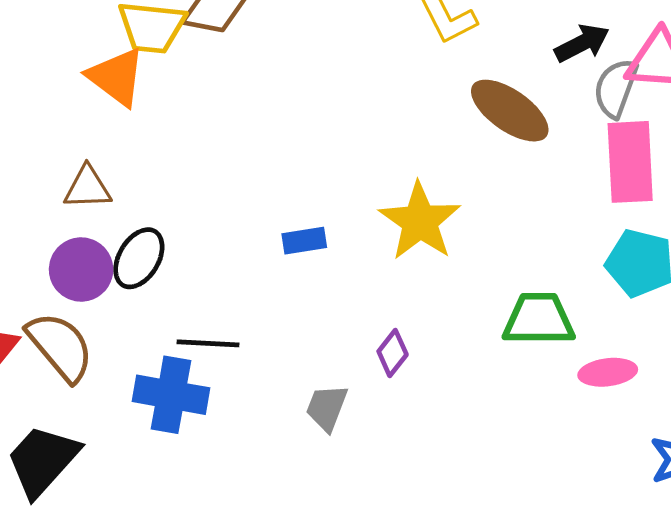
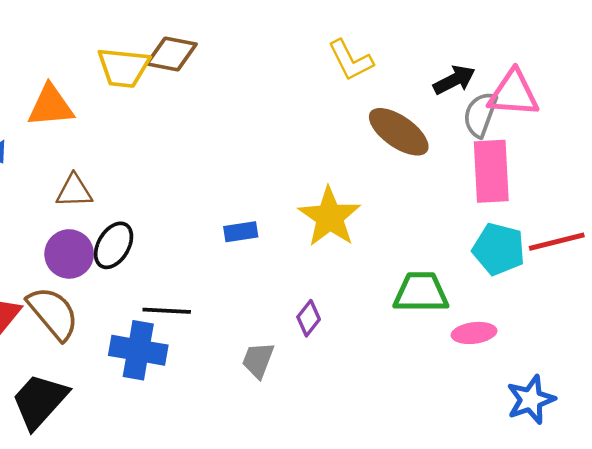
orange triangle: (116, 77) -> (51, 106), moved, turned -42

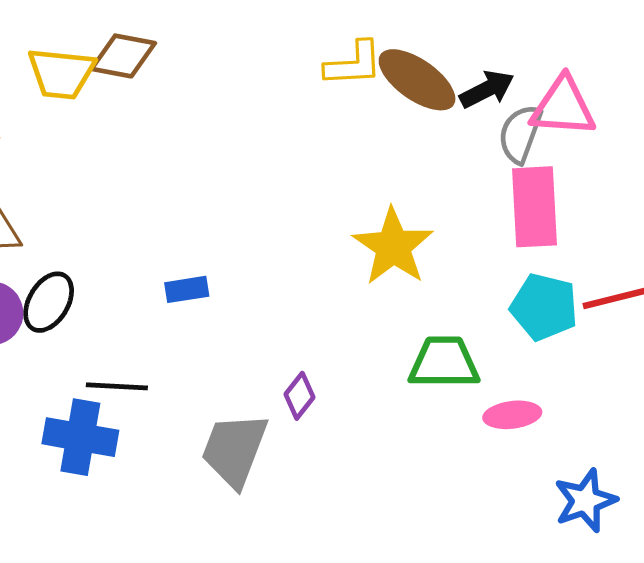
yellow L-shape: (351, 60) -> (353, 64), turned -66
brown ellipse: (399, 132) -> (417, 80), moved
yellow star: (330, 217) -> (393, 247), moved
blue rectangle: (241, 232) -> (187, 289), moved
gray trapezoid: (258, 360) -> (234, 450), size x1.6

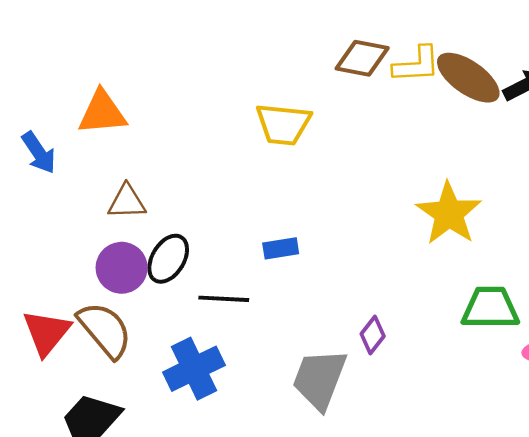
brown diamond: (123, 56) -> (362, 58), moved
yellow trapezoid: (61, 73) -> (283, 124), moved
black line: (117, 386) -> (224, 299), moved
blue cross: (80, 437) -> (194, 369), turned -36

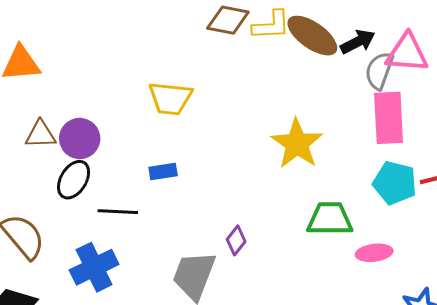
yellow trapezoid: (283, 124) -> (170, 98), moved
purple circle: (122, 268) -> (80, 139), moved

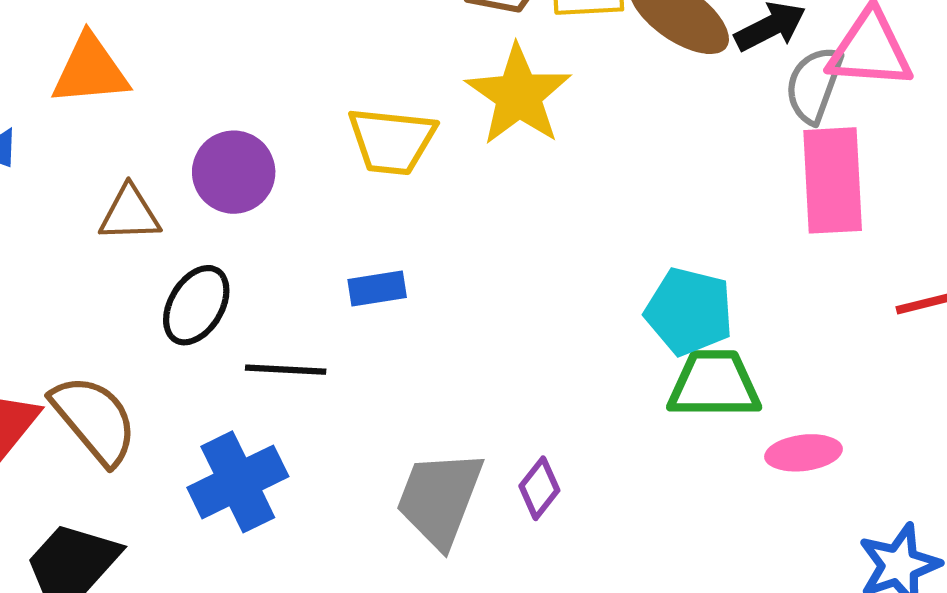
purple circle: (80, 139) -> (234, 172), moved
yellow star: (297, 144) -> (519, 95), moved
cyan pentagon: (395, 183) -> (689, 311), moved
purple diamond: (236, 240) -> (539, 488), moved

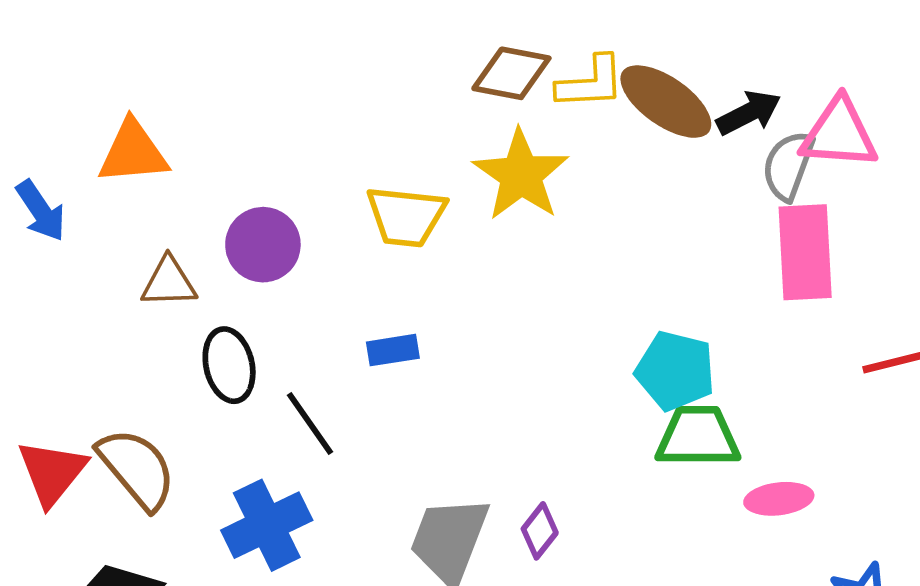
black ellipse: (196, 305) -> (229, 365), turned -44
black line: (286, 370) -> (310, 423), turned 52

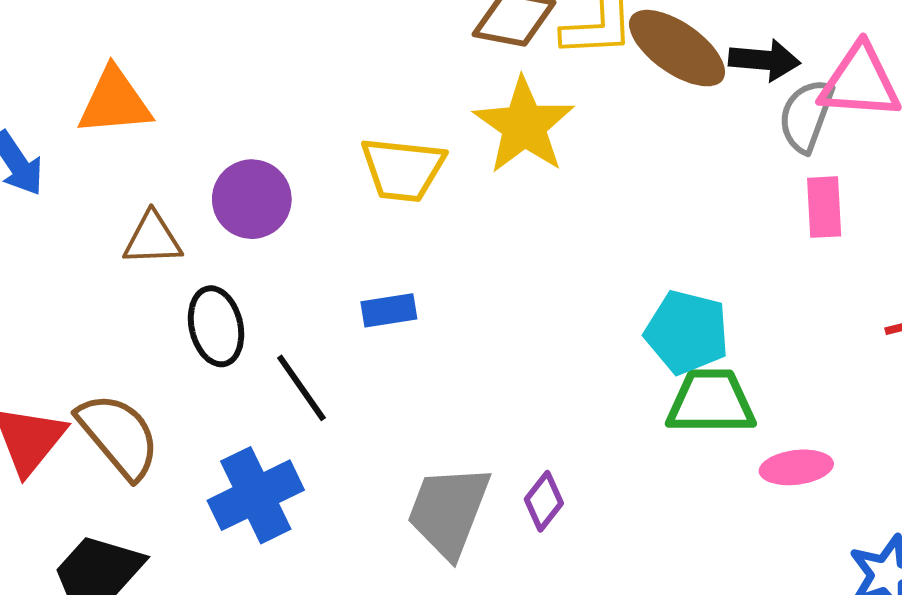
black arrow: (749, 113) -> (764, 60), turned 32
pink rectangle: (805, 252) -> (824, 207), size x0.6

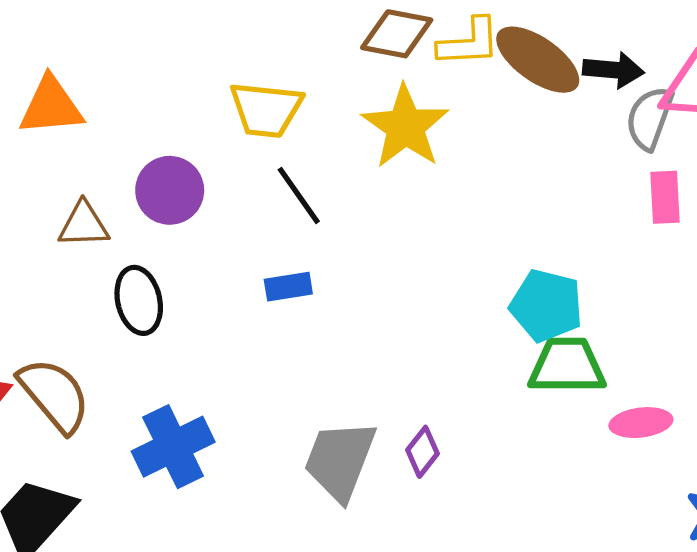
yellow trapezoid: (403, 169) -> (266, 110), moved
black line: (301, 388) -> (299, 196), moved

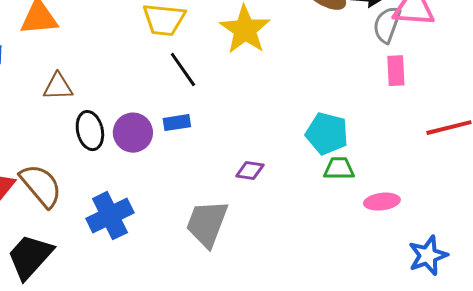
purple circle: (170, 190) -> (133, 133), moved
green trapezoid: (567, 366) -> (339, 169), size x0.7
purple diamond: (422, 452) -> (250, 171), moved, turned 60

